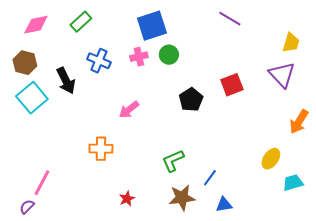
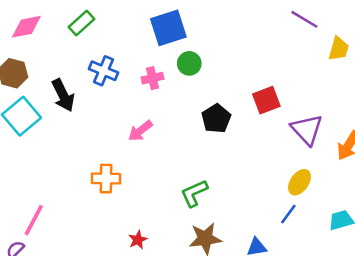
purple line: (230, 19) -> (304, 19), moved
pink cross: (139, 57) -> (153, 78), moved
purple triangle: (282, 75) -> (307, 130), moved
yellow ellipse: (271, 159) -> (299, 182), moved
blue line: (210, 178) -> (288, 214), moved

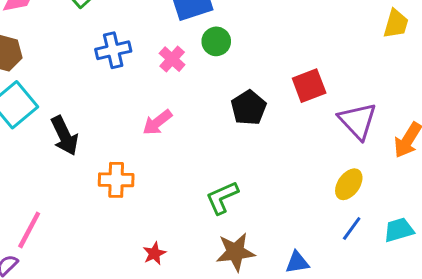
blue cross: (104, 71) -> (113, 50), turned -36
pink cross: (153, 78) -> (172, 59), turned -35
black arrow: (63, 95) -> (65, 136), moved
blue line: (288, 214) -> (352, 228), moved

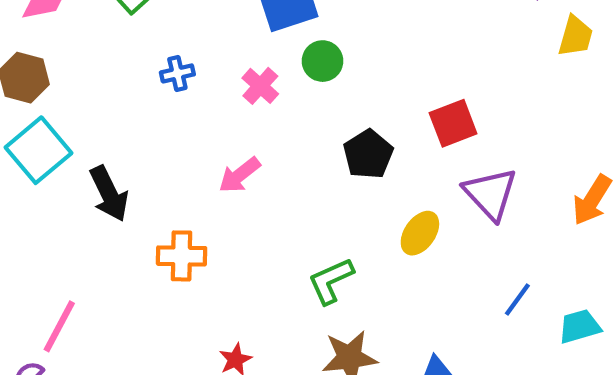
blue cross: (113, 50) -> (177, 73), size x0.7
purple triangle: (358, 121) -> (490, 194), moved
yellow ellipse: (349, 184) -> (420, 233), moved
blue line: (352, 228) -> (517, 299), moved

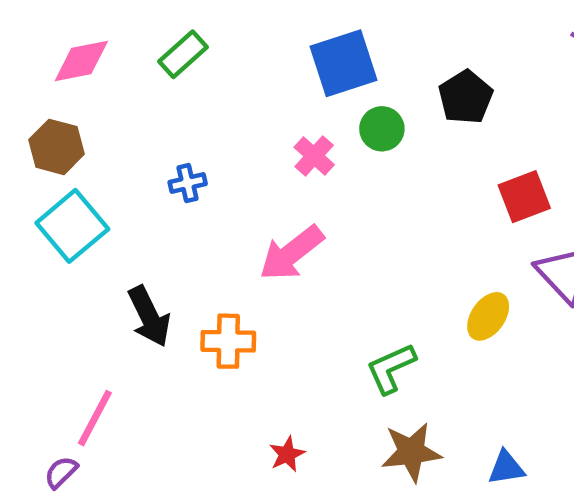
blue cross: (177, 73) -> (188, 183), moved
black pentagon: (368, 154) -> (466, 97), moved
pink arrow: (240, 175) -> (292, 253), size x1.4
black arrow: (109, 194) -> (149, 316), moved

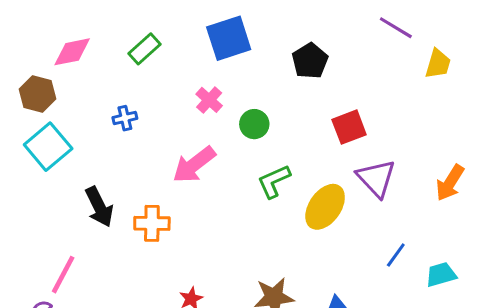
green rectangle: (183, 54) -> (144, 49), moved
pink diamond: (81, 61) -> (72, 52), moved
green circle: (382, 129) -> (254, 124), moved
yellow ellipse: (488, 316) -> (325, 207), size x1.4
green L-shape: (391, 368) -> (274, 181), moved

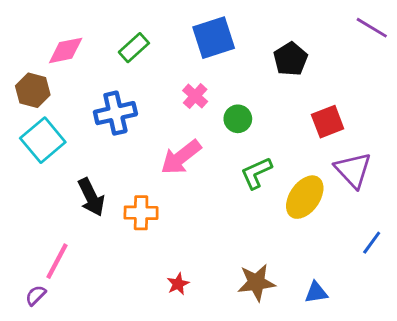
blue cross: (125, 118) -> (115, 113), size x1.8

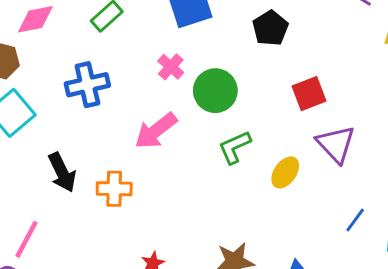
green circle: (238, 119) -> (215, 91), size x1.5
yellow ellipse: (305, 197) -> (285, 172), size x0.7

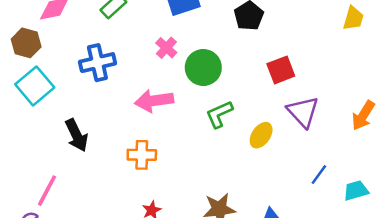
pink arrow: (156, 131) -> (154, 101), turned 30
orange cross: (114, 189) -> (142, 155), moved

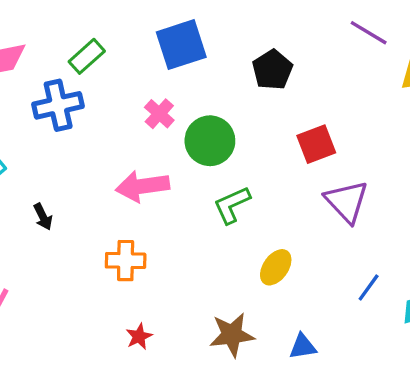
blue cross: (97, 63) -> (58, 105), moved
black arrow: (77, 135) -> (43, 217), moved, size x0.6
yellow ellipse: (261, 135) -> (276, 267), moved

